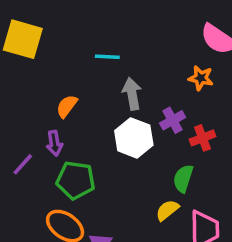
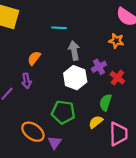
red cross: (203, 138) -> (117, 78), turned -32
green pentagon: (76, 180) -> (63, 112), moved

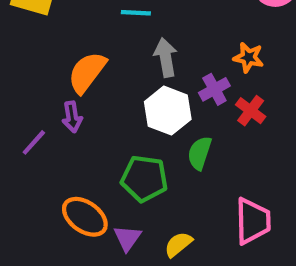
orange star: (116, 41) -> (248, 57), moved
orange semicircle: (34, 58) -> (87, 72), size x1.5
green semicircle: (105, 102) -> (200, 153), moved
yellow semicircle: (96, 122) -> (178, 244), moved

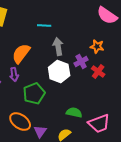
green semicircle: (200, 153) -> (74, 113), moved, turned 84
green pentagon: (144, 179) -> (34, 94), moved, turned -30
pink trapezoid: (253, 221) -> (99, 124), turned 70

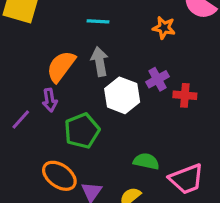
gray arrow: (58, 47) -> (100, 62), moved
orange star: (97, 47) -> (164, 28), moved
red cross: (98, 72) -> (185, 95), turned -32

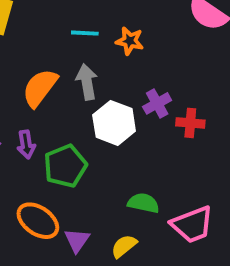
orange star: (164, 28) -> (130, 41), moved
purple arrow: (50, 100) -> (26, 144), moved

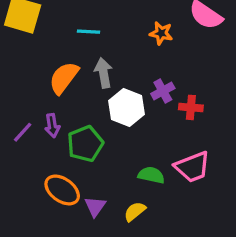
cyan line: (85, 33) -> (89, 32), moved
orange star: (130, 41) -> (161, 33), moved
pink trapezoid: (192, 225) -> (192, 167), moved

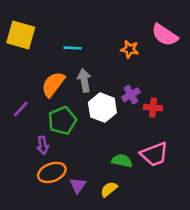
purple arrow: (52, 126) -> (43, 145), moved
purple line: (23, 132) -> (21, 109), moved
green pentagon: (85, 144) -> (62, 121), moved
orange ellipse: (62, 190) -> (52, 172), turned -56

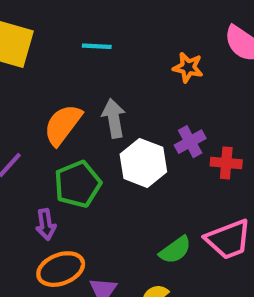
cyan line: (73, 48) -> (97, 46), moved
green semicircle: (122, 161) -> (175, 250), turned 132

